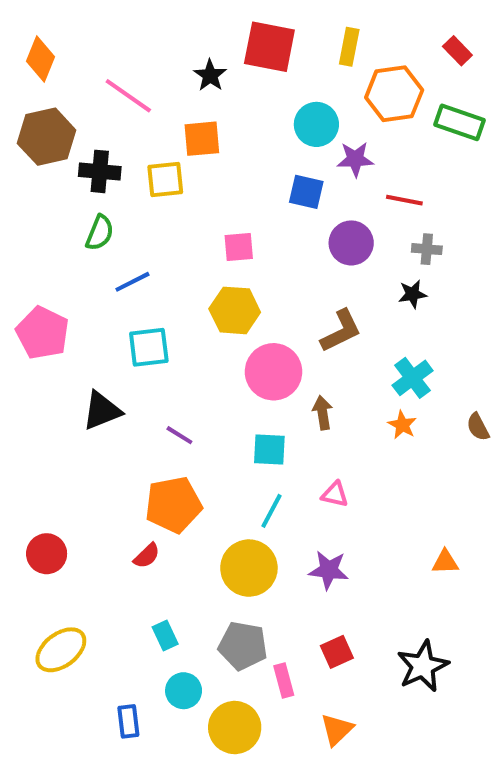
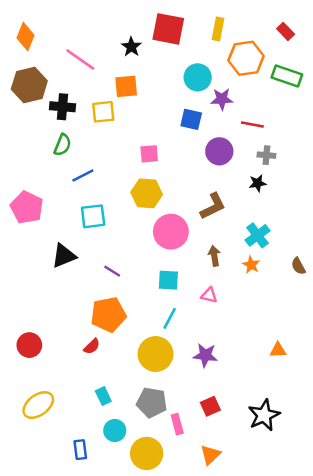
brown arrow: (323, 413) -> (214, 256), moved
pink triangle: (335, 494) -> (209, 295), moved

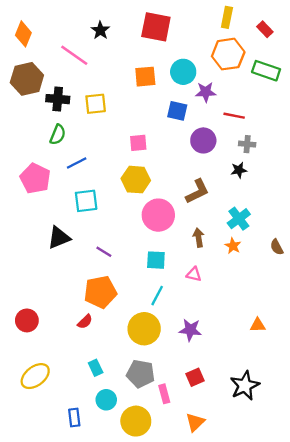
yellow rectangle: (218, 29) -> (227, 17), moved
black star: (131, 47) -> (100, 30), moved
orange square: (126, 86) -> (145, 77), moved
pink pentagon: (27, 207) -> (35, 178), moved

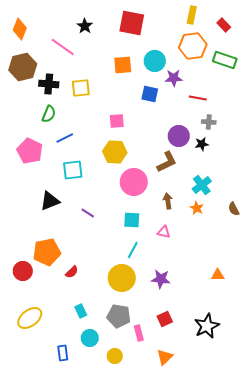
purple circle: (203, 140) -> (179, 136), moved
orange pentagon: (100, 292) -> (47, 252), moved
yellow circle: (136, 421) -> (115, 356), size x0.6

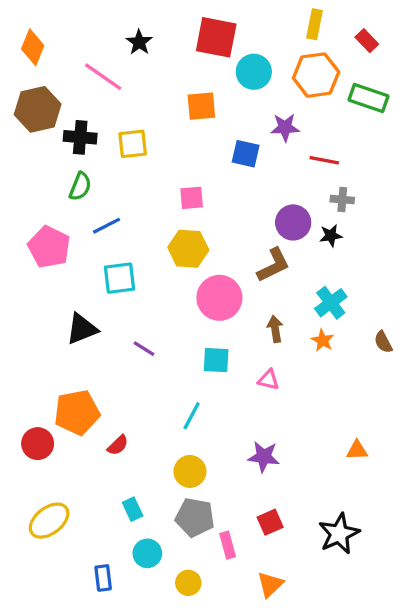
cyan circle: (155, 61) -> (254, 72), moved
cyan line: (133, 250) -> (192, 416), moved
yellow circle: (122, 278) -> (190, 471), moved, size x0.7

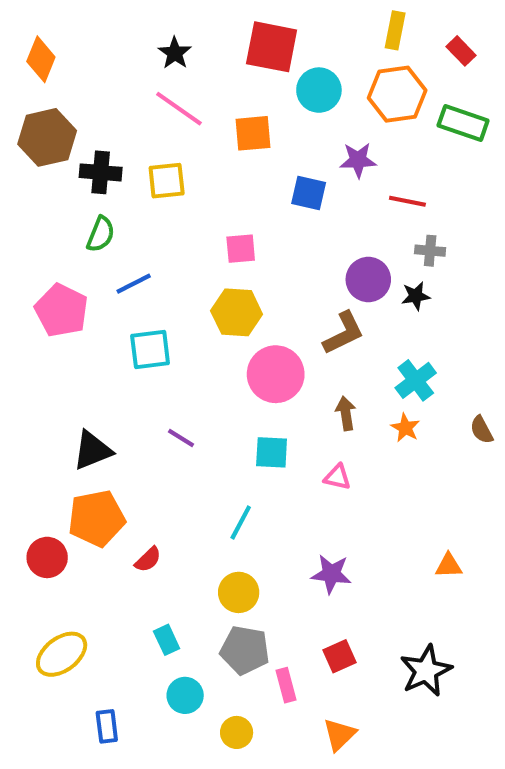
pink line: (103, 77) -> (179, 109), moved
black triangle: (82, 329) -> (92, 450), moved
blue rectangle: (103, 578) -> (107, 726), moved

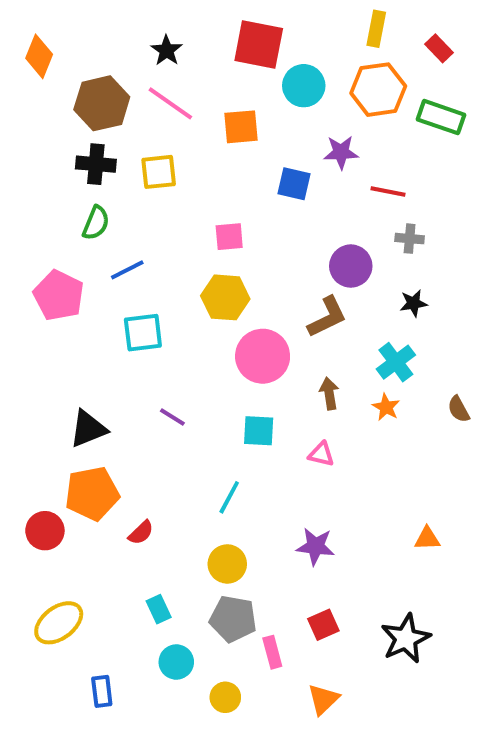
brown hexagon: (47, 137) -> (102, 103), moved
black star: (416, 296) -> (413, 303), moved

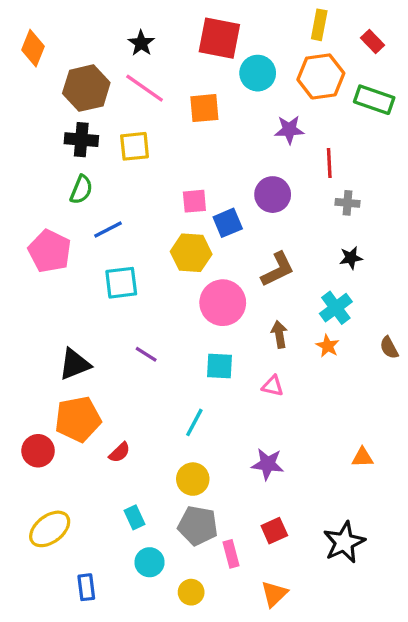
blue square: (294, 184) -> (228, 223), moved, turned -36
red line: (388, 192) -> (329, 163), turned 76
purple circle: (351, 266) -> (273, 195), moved

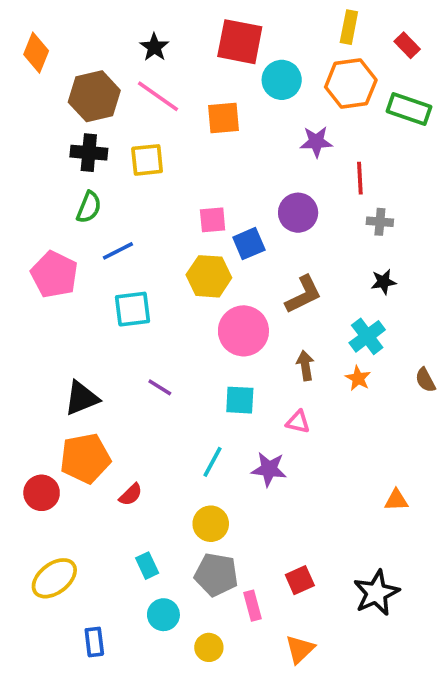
purple star: (268, 464) -> (269, 469), moved

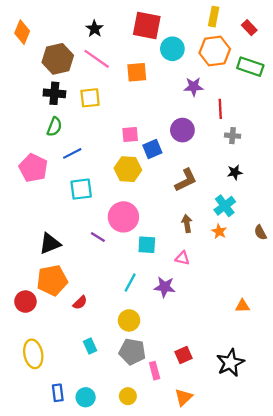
pink circle: (243, 331) -> (123, 217), moved
yellow ellipse: (54, 578) -> (33, 354), turned -64
cyan circle: (163, 615) -> (86, 397), moved

